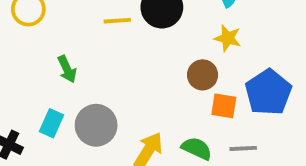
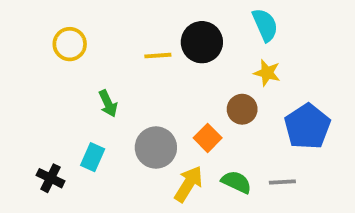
orange square: (224, 106) -> (208, 138), moved, turned 36
gray circle: (96, 125) -> (156, 148), moved

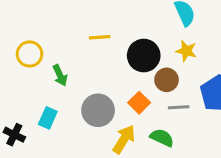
black circle: (202, 42) -> (144, 56), moved
yellow circle: (70, 44) -> (30, 54), moved
gray line: (282, 182) -> (179, 107), moved

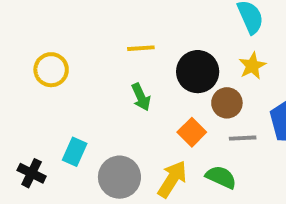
yellow star: (186, 51) -> (252, 66), turned 30
green arrow: (60, 75) -> (141, 97), moved
gray circle: (98, 110) -> (119, 177), moved

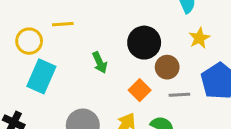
yellow line: (141, 48) -> (63, 24), moved
yellow star: (252, 66) -> (199, 38), moved
cyan rectangle: (75, 152) -> (41, 76), moved, size x1.5

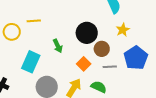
cyan rectangle: (41, 76) -> (31, 62), moved

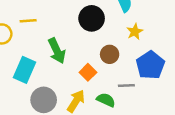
black circle: (87, 33) -> (92, 18), moved
green arrow: (58, 46) -> (57, 51), size x1.5
gray line: (110, 67) -> (126, 85), moved

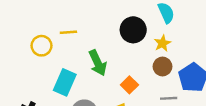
yellow star: (135, 32) -> (162, 43), moved
brown circle: (110, 54) -> (162, 67), moved

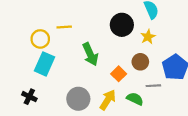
brown circle: (162, 67) -> (140, 62), moved
cyan rectangle: (65, 82) -> (45, 64), moved

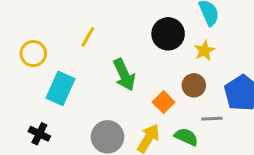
yellow line: (64, 27) -> (88, 37), turned -56
yellow circle: (40, 39) -> (33, 54), moved

